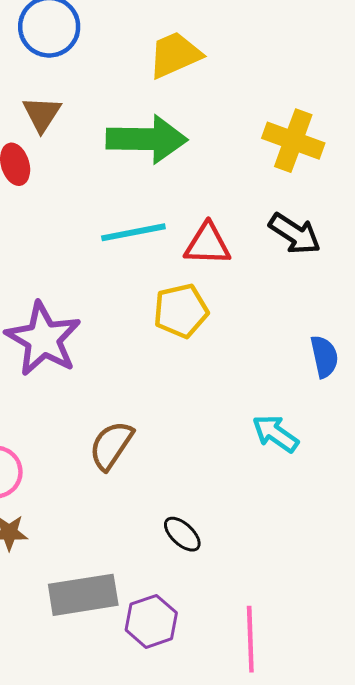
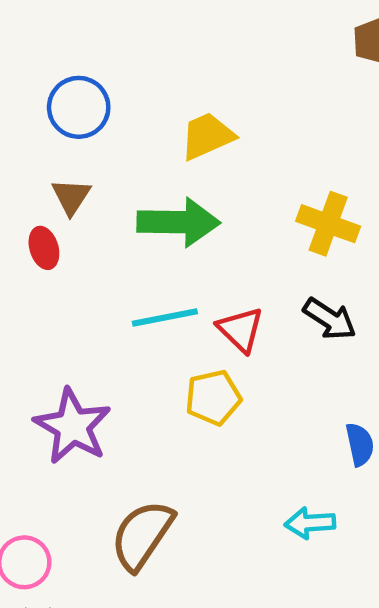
red triangle: (207, 244) -> (240, 330), turned 42
cyan arrow: (275, 434) -> (310, 523), turned -39
brown semicircle: (111, 445) -> (142, 535), size x1.4

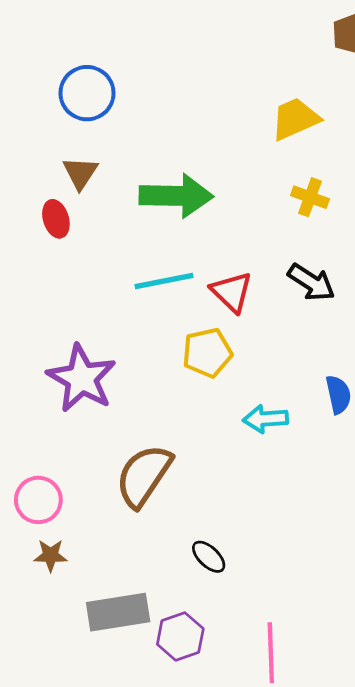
yellow trapezoid: (207, 136) -> (295, 119), moved
yellow cross: (328, 224) -> (310, 197), size x0.7
cyan arrow: (310, 523) -> (265, 419), moved

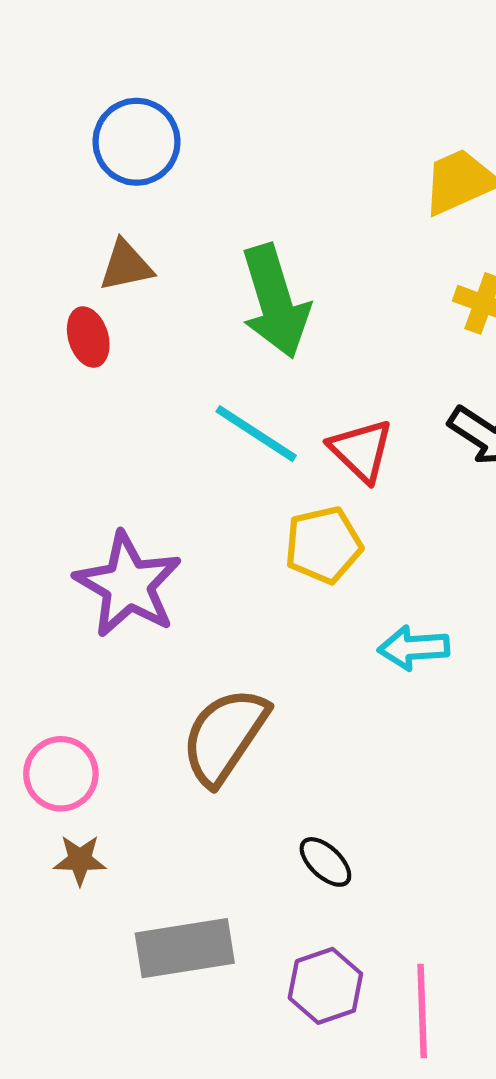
brown triangle: (80, 173) -> (126, 266), turned 45
green arrow: (176, 196) -> (275, 301), turned 72
cyan line: (164, 281) -> (256, 434), turned 44
purple hexagon: (180, 636) -> (325, 986), moved

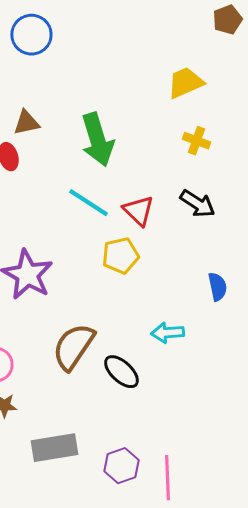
blue circle: (136, 142) -> (31, 35), moved
cyan arrow: (414, 648) -> (167, 333), moved
black ellipse: (325, 862) -> (121, 372), moved, size x1.4

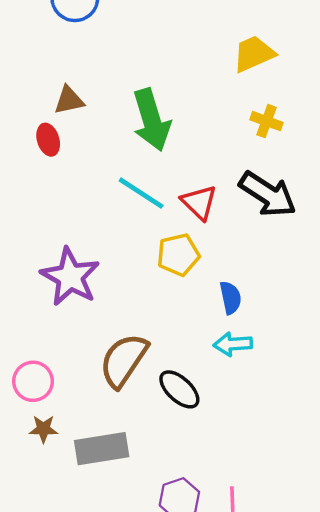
black arrow: (197, 204) -> (268, 194), size x1.4
blue semicircle: (217, 287) -> (231, 298), moved
gray rectangle: (54, 448) -> (102, 449), moved

